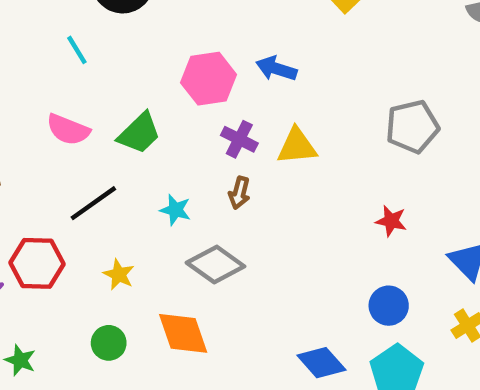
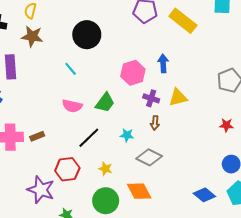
blue arrow: (276, 69) -> (163, 63), turned 78
green circle: (109, 343) -> (106, 201), size x1.6

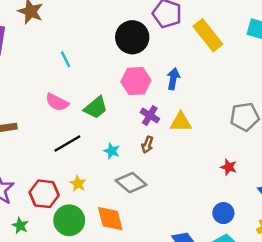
black circle: (87, 35) -> (132, 37), moved
red hexagon: (67, 169) -> (44, 194), moved

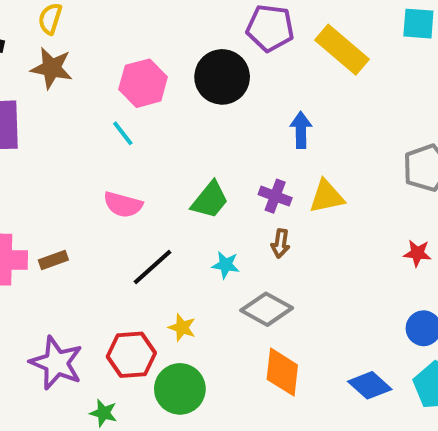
pink hexagon: (136, 81) -> (143, 83), moved
green trapezoid: (96, 108) -> (210, 200), moved
orange diamond: (110, 219) -> (282, 372), moved, turned 32

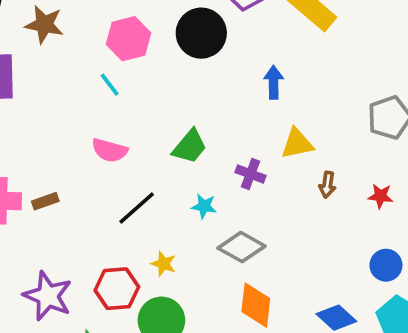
purple cross: (275, 196) -> (251, 174), moved
brown arrow: (280, 243) -> (327, 185), moved

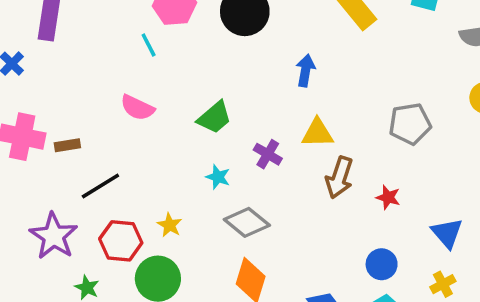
brown arrow: (327, 185) -> (339, 177), size x1.6
black line: (137, 208) -> (100, 186), moved

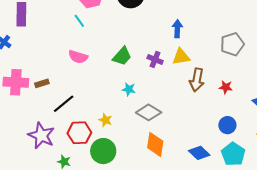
blue arrow: (305, 71) -> (177, 29), moved
purple cross: (268, 154) -> (155, 59), moved

